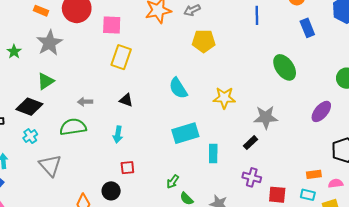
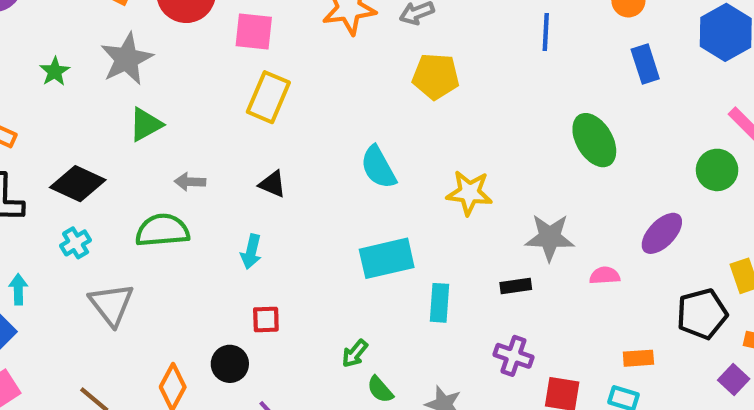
green triangle: (46, 81) -> (146, 125), moved
black rectangle: (250, 143) -> (516, 286), turned 32
pink semicircle: (336, 183) -> (605, 276), moved

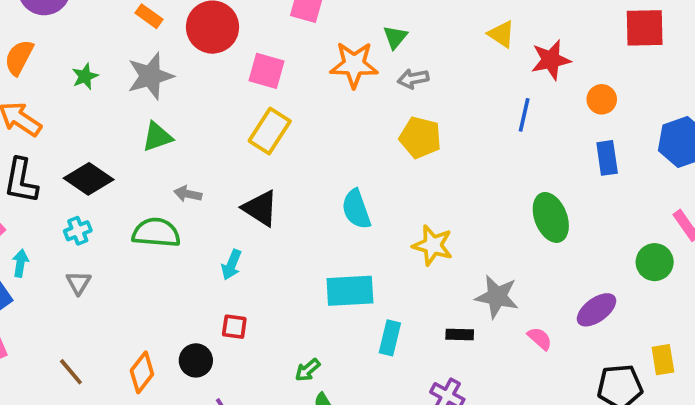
black triangle: (272, 184) -> (260, 208), size x1.5
pink semicircle: (605, 276) -> (540, 339), turned 36
gray triangle: (111, 304) -> (78, 283), moved, size x0.6

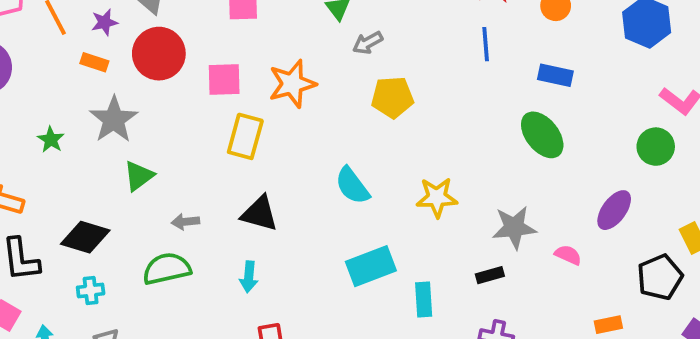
orange star: (354, 65) -> (292, 84), moved
blue rectangle: (607, 158) -> (555, 75), moved, turned -52
cyan cross: (78, 231) -> (91, 291), turned 32

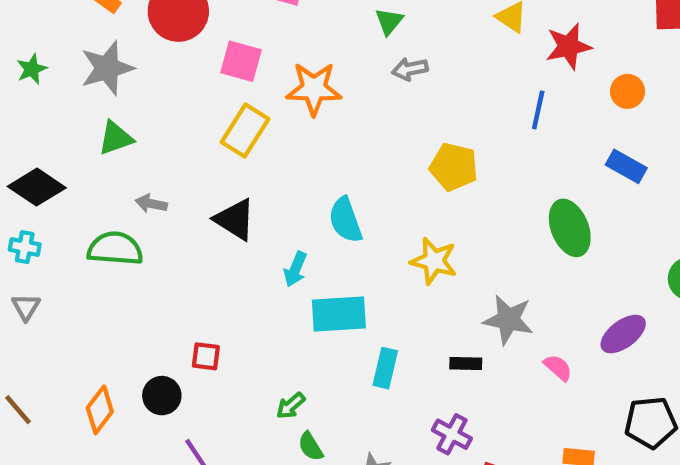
blue rectangle: (555, 75) -> (626, 166), moved
yellow pentagon: (392, 97) -> (454, 167), moved
cyan arrow: (249, 277) -> (295, 269), moved

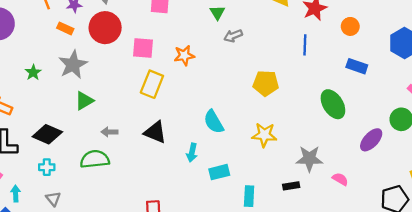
orange star: (314, 89) -> (184, 55), size x0.7
cyan rectangle: (339, 314) -> (219, 172), size x0.7
purple ellipse: (623, 334) -> (371, 140), moved

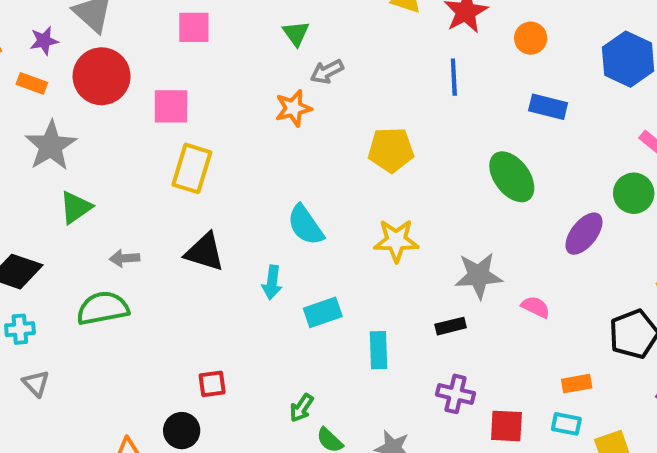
orange star: (184, 55) -> (293, 108), moved

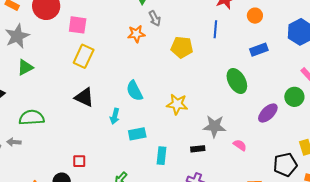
gray arrow: (327, 72) -> (155, 18), turned -98
blue rectangle: (548, 107) -> (259, 50), turned -42
yellow pentagon: (391, 150) -> (182, 47), moved
gray arrow: (124, 258) -> (14, 142), moved

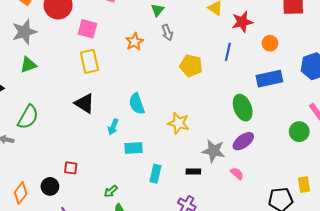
orange star: (136, 34) -> (134, 42), moved, turned -30
blue rectangle: (259, 50) -> (269, 79), size x1.4
yellow rectangle: (84, 56) -> (89, 61), turned -45
purple ellipse: (268, 113) -> (243, 141), moved
green semicircle: (32, 118) -> (28, 117), turned 115

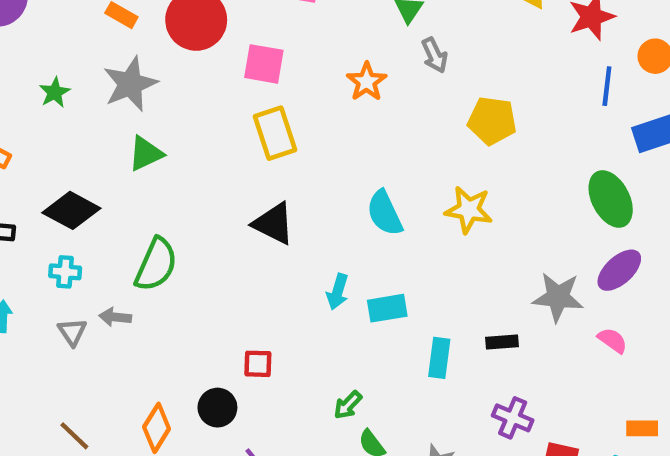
blue line: (228, 52) -> (607, 86), moved
yellow star: (178, 123) -> (469, 210), moved
cyan arrow: (113, 127) -> (338, 292), moved
black rectangle: (193, 172) -> (502, 342), moved

